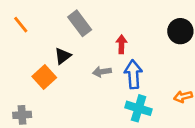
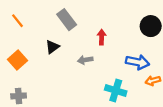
blue arrow: (133, 74) -> (138, 62), moved, turned 105
orange square: (44, 77) -> (17, 60), moved

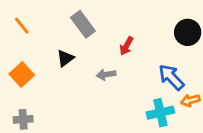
red arrow: (102, 37) -> (126, 46), turned -152
blue arrow: (138, 62) -> (171, 77), turned -145
cyan cross: (116, 90) -> (160, 113), moved, turned -30

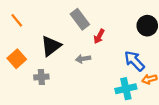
gray rectangle: (83, 24) -> (80, 19), moved
black triangle: (65, 58) -> (51, 46), size x1.5
gray cross: (23, 119) -> (41, 77), moved

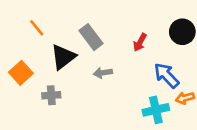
gray rectangle: (80, 19) -> (91, 37), moved
orange line: (17, 20) -> (37, 28), moved
red arrow: (99, 36) -> (140, 42), moved

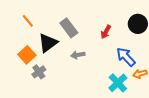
orange square: (21, 73) -> (27, 55), moved
gray cross: (51, 95) -> (39, 72), turned -32
cyan cross: (156, 110) -> (118, 83), turned -30

